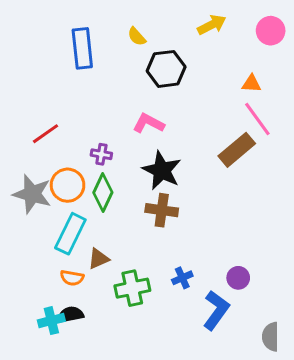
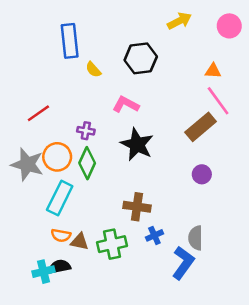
yellow semicircle: (137, 37) -> (93, 70), moved
brown cross: (162, 210) -> (137, 207), moved
brown triangle: (98, 259) -> (80, 242), moved, turned 36
purple circle: (238, 278) -> (202, 174), moved
gray semicircle: (271, 337) -> (196, 238), moved

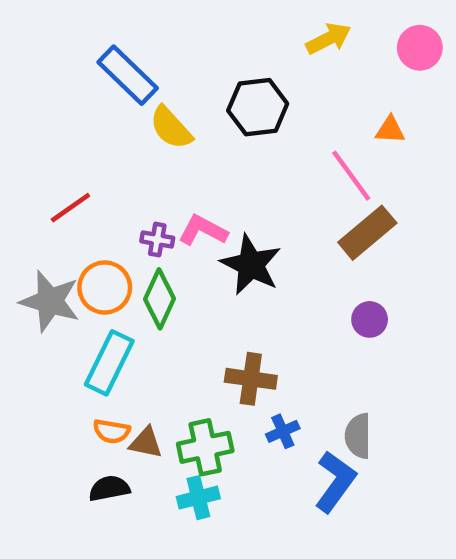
blue rectangle: (70, 41) -> (128, 75), turned -40
yellow semicircle: (93, 70) -> (171, 128), size x1.5
pink line: (218, 101) -> (351, 176), moved
pink L-shape: (126, 104) -> (203, 230), moved
cyan cross: (43, 272) -> (198, 498), moved

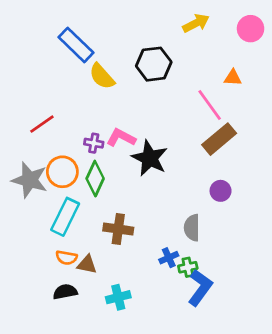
brown cross: (251, 379) -> (118, 229), moved
gray semicircle: (358, 436) -> (192, 228), moved
green cross: (205, 447) -> (188, 267), moved, size x0.6

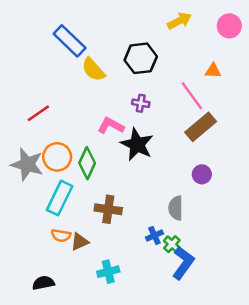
purple cross: (94, 143) -> (141, 103), moved
brown triangle: (87, 264) -> (80, 242), turned -36
green cross: (188, 267) -> (172, 244), turned -35
black semicircle: (65, 292) -> (43, 283), moved

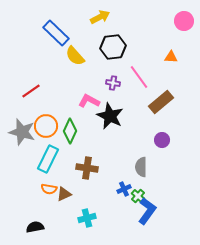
yellow arrow: (179, 21) -> (100, 17), moved
pink line: (192, 96) -> (139, 77), moved

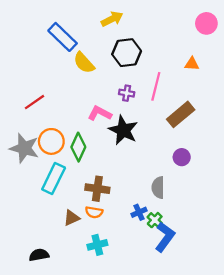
pink line: (139, 77) -> (156, 86), turned 50
orange semicircle: (49, 189) -> (94, 212), moved

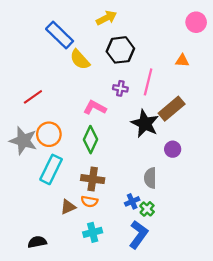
black star: (123, 130) -> (145, 124), moved
green diamond: (78, 147) -> (90, 140), moved
blue L-shape: (165, 237) -> (139, 235), moved

